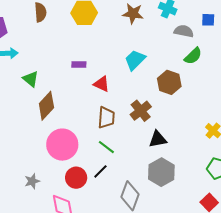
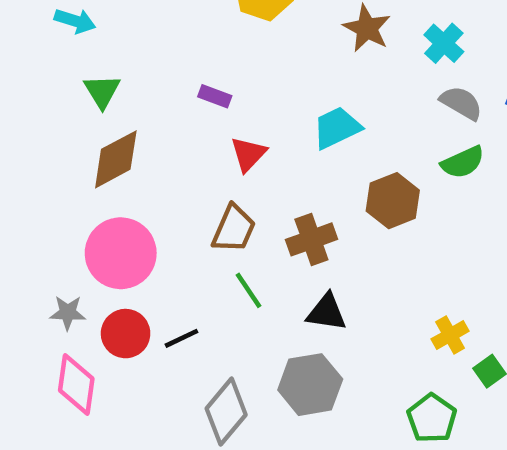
red triangle: (102, 84) -> (248, 154), turned 30
green line: (106, 147) -> (249, 290), moved
gray star: (32, 181) -> (68, 313), moved

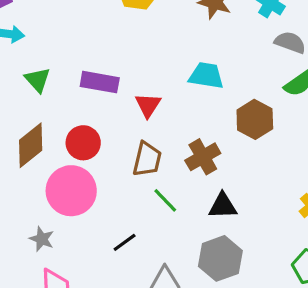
purple rectangle: (215, 96) -> (100, 82), moved, size x1.6
cyan trapezoid: (337, 128) -> (206, 76), turned 45
brown diamond: (116, 159) -> (31, 145), moved
gray star: (68, 313) -> (42, 239), turned 30
red circle: (126, 334) -> (83, 143), moved

